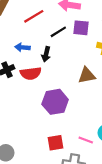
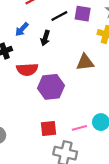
blue arrow: (22, 47) -> (22, 29), turned -56
red semicircle: (31, 73) -> (27, 69), moved
pink line: (86, 140) -> (79, 128), turned -40

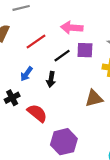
red semicircle: (27, 69) -> (37, 113), turned -130
purple hexagon: (51, 87) -> (64, 142), moved

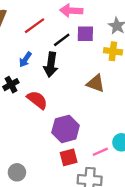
black arrow: (51, 79) -> (51, 65), size x1.5
brown triangle: (94, 98) -> (96, 83), turned 36

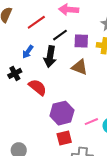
purple square: (85, 34) -> (81, 41), moved
brown triangle: (96, 83) -> (80, 67), moved
pink line: (100, 152) -> (91, 122), moved

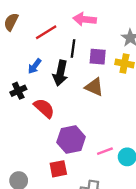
black line: (60, 35) -> (73, 48), turned -49
red square: (64, 138) -> (58, 169), moved

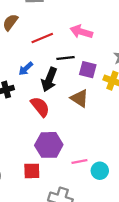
black line: (73, 48) -> (65, 58), turned 66
red semicircle: (44, 108) -> (40, 107), moved

